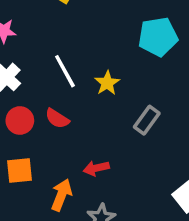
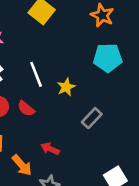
red arrow: (96, 168) -> (50, 149), turned 30
orange arrow: (61, 195) -> (22, 165), turned 110

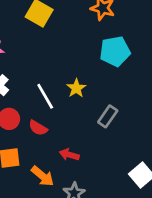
white line: (36, 74) -> (45, 96), moved
red semicircle: (26, 109) -> (38, 128), moved

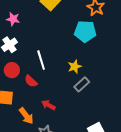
cyan pentagon: (115, 51) -> (85, 31), moved
yellow star: (76, 88) -> (75, 67), moved

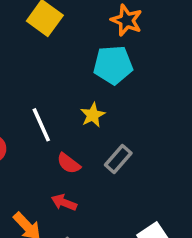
yellow star: (75, 67) -> (93, 115), moved
red semicircle: (31, 81) -> (69, 163), moved

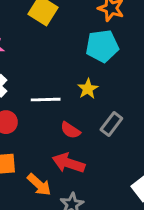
white line: (41, 125) -> (46, 100), turned -64
red arrow: (64, 203) -> (69, 163), size x1.5

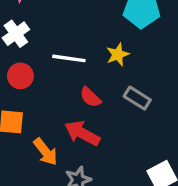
gray rectangle: (111, 124) -> (137, 98), turned 75

